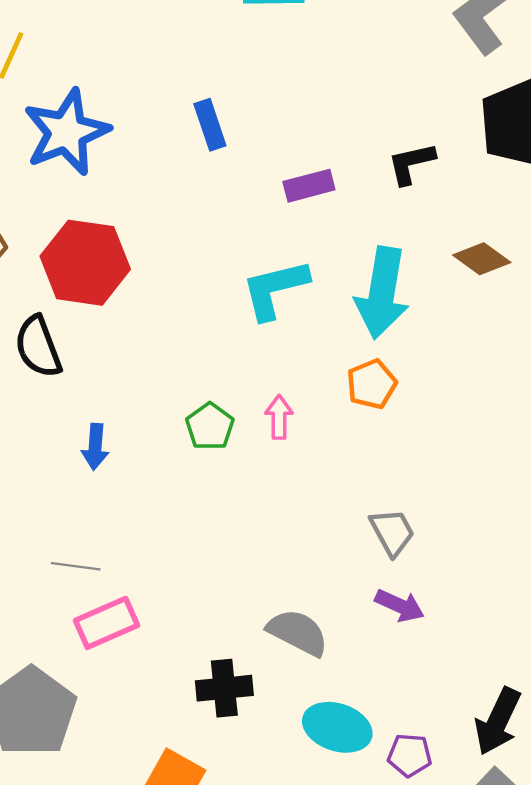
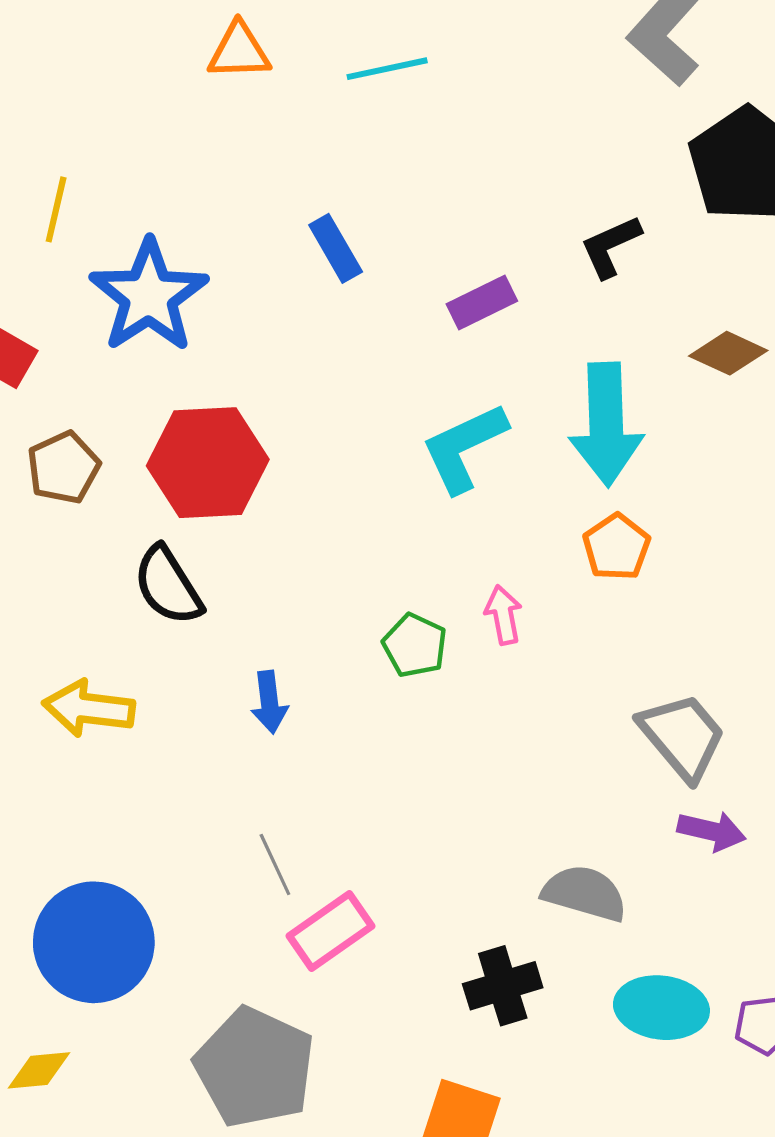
gray trapezoid: (392, 532) -> (682, 736), size x1.4
gray line: (76, 566) -> (275, 865), turned 69

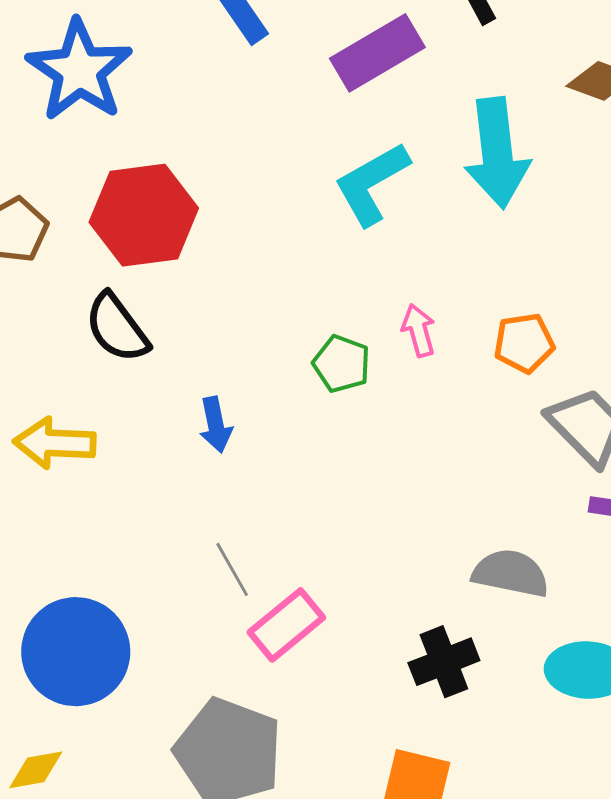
purple rectangle: (482, 303) -> (377, 53), size x1.5
orange pentagon: (617, 547) -> (524, 343), moved, turned 30

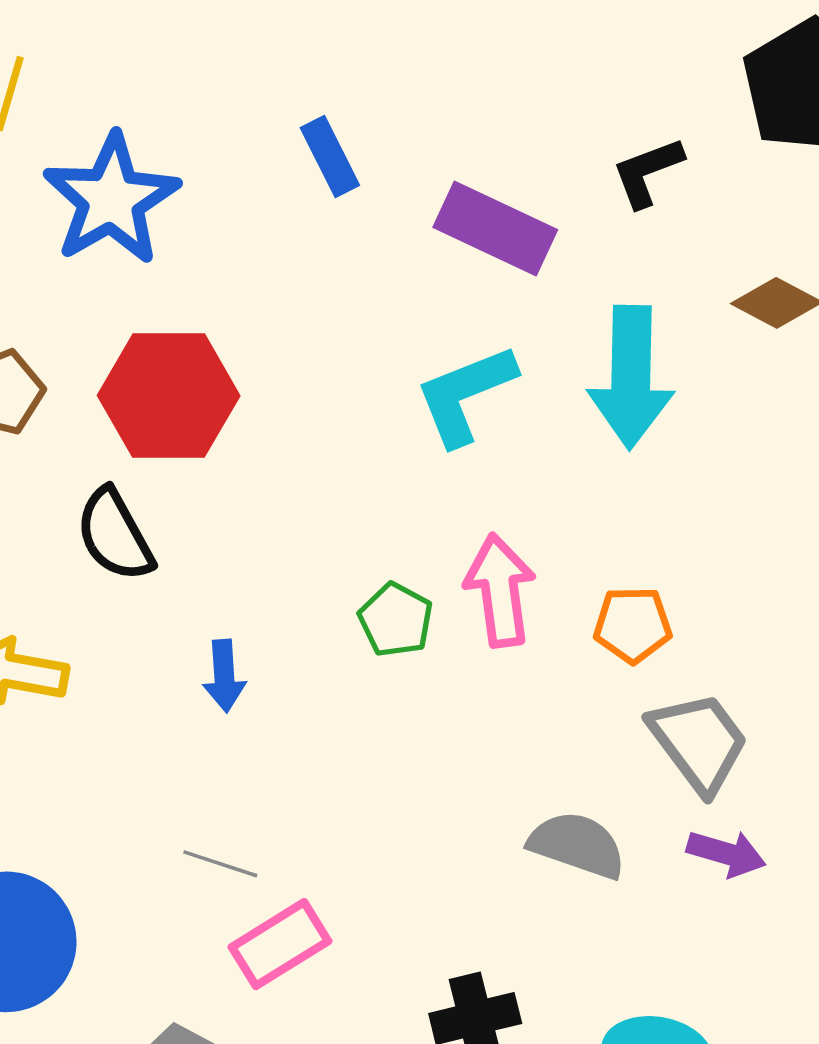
purple rectangle: (377, 53) -> (495, 228), turned 48
pink arrow: (419, 330) -> (500, 590), size x1.6
gray line: (232, 569) -> (220, 864), turned -50
gray semicircle: (511, 573) -> (577, 845), moved

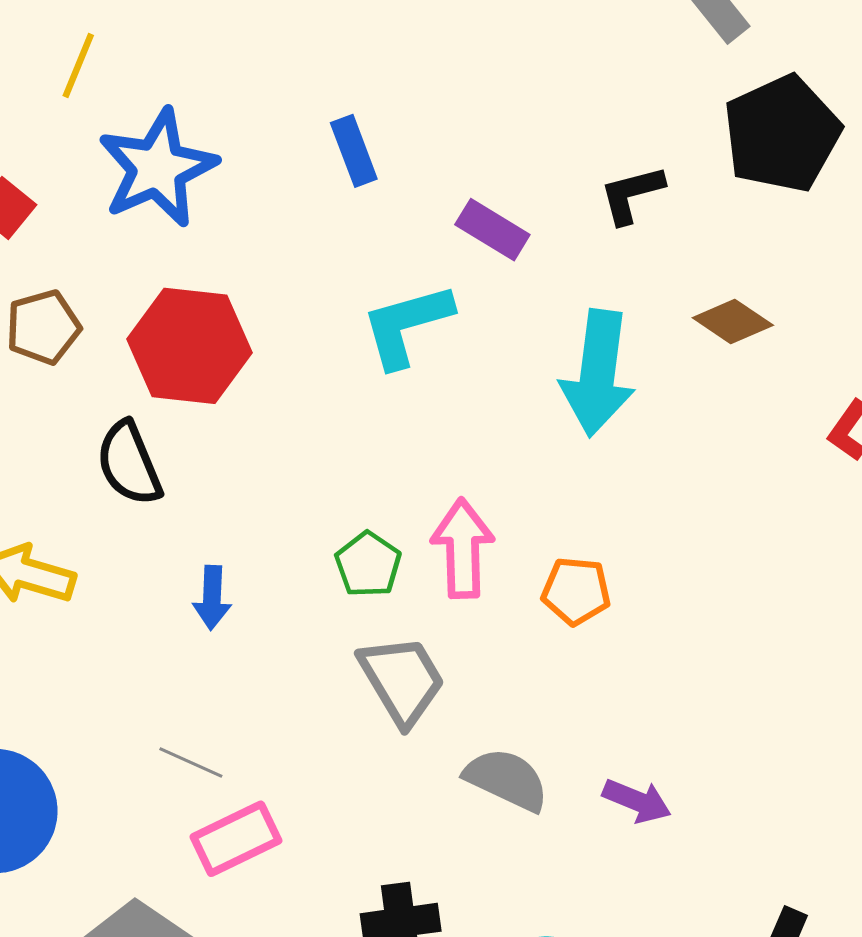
purple rectangle: (495, 228) -> (492, 230), size x0.7
cyan L-shape: (465, 395) -> (407, 325), moved
gray trapezoid: (699, 742) -> (402, 680), moved

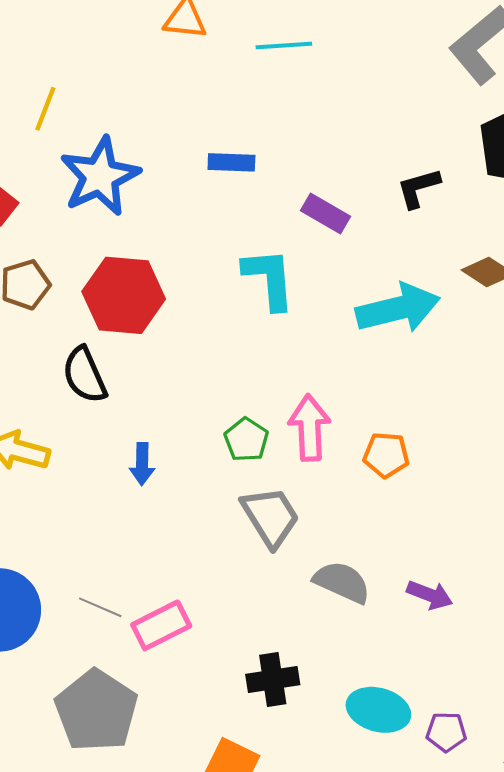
blue rectangle: (354, 151) -> (231, 162), turned -66
cyan L-shape: (407, 325) -> (269, 279), turned 102
cyan arrow: (598, 373) -> (398, 308), turned -110
gray line: (191, 763) -> (100, 607), moved

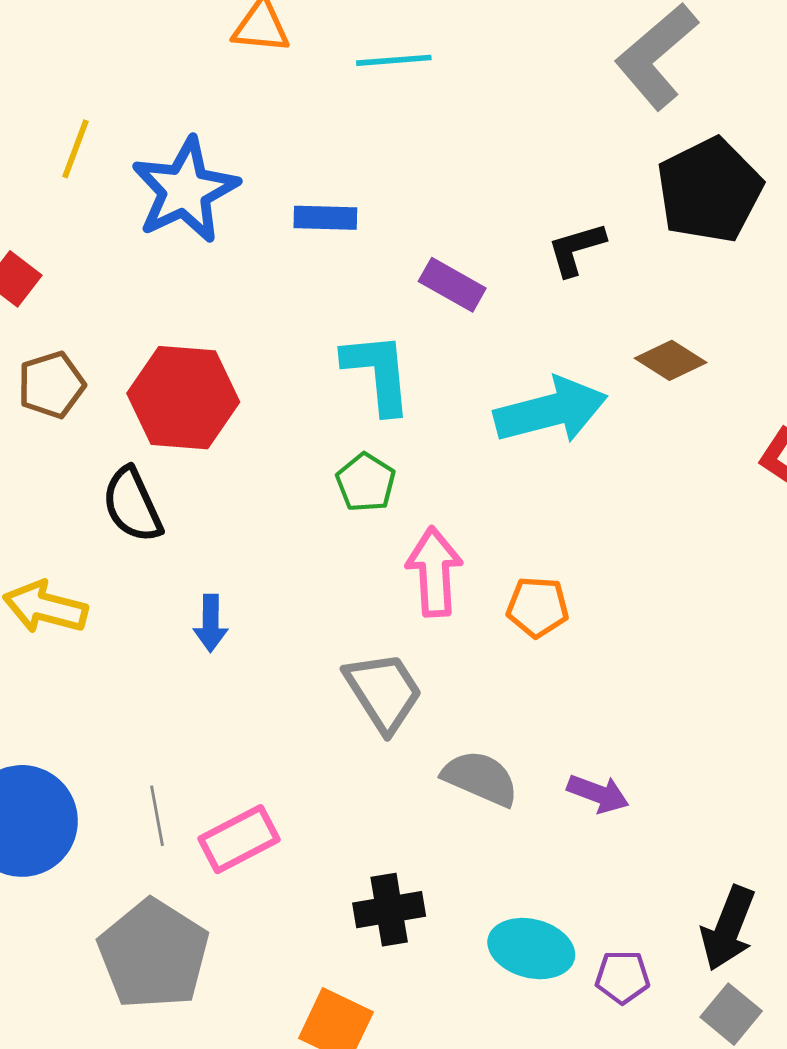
blue star: (100, 176) -> (185, 190), moved
green pentagon: (246, 440) -> (366, 482), moved
gray line: (100, 607) -> (157, 816), turned 57

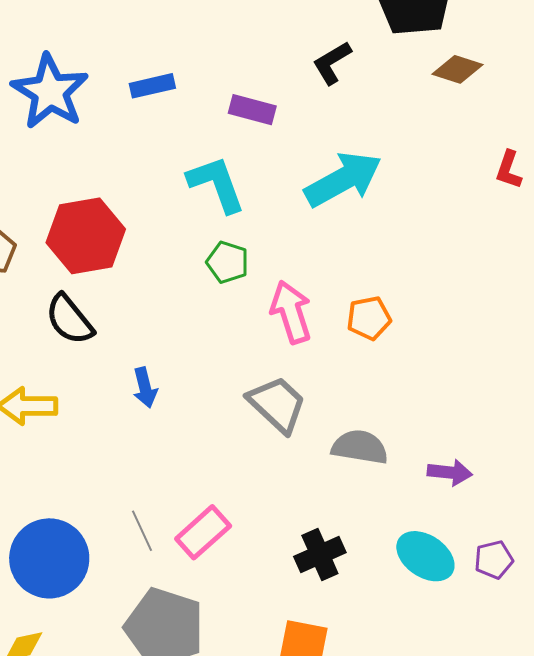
brown diamond: (671, 360) -> (457, 69), moved
purple arrow: (598, 794) -> (450, 472), moved
cyan ellipse: (531, 949) -> (425, 556), turned 34

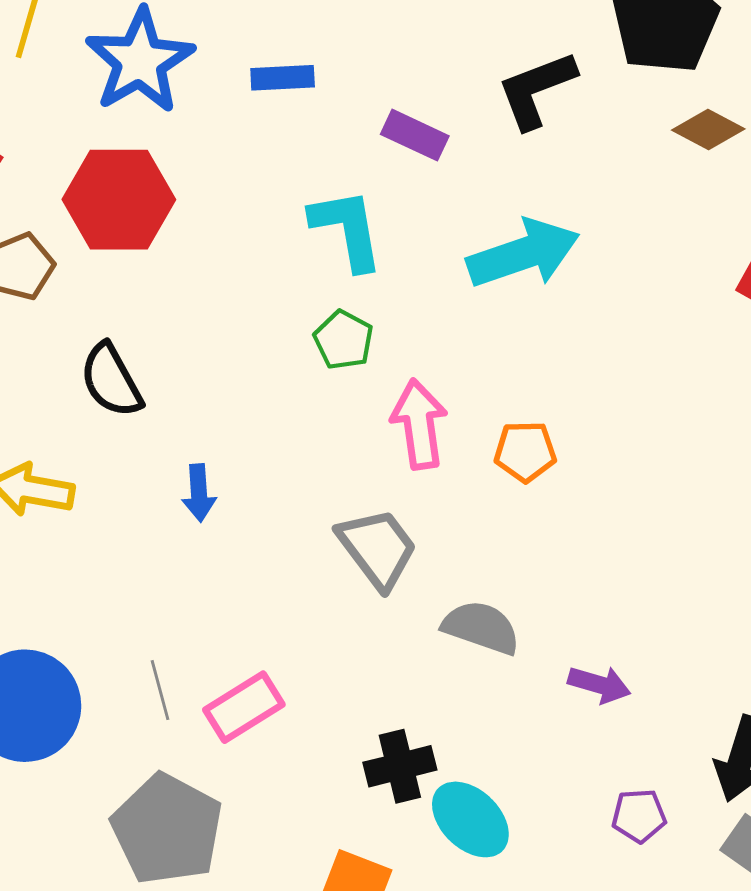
black L-shape: (332, 63) -> (536, 90), size x1.4
red hexagon: (86, 236) -> (119, 200), moved
cyan ellipse: (425, 556) -> (470, 819), moved

